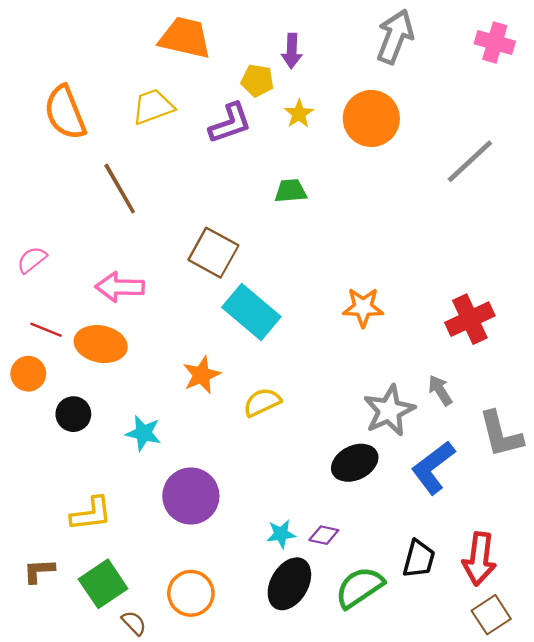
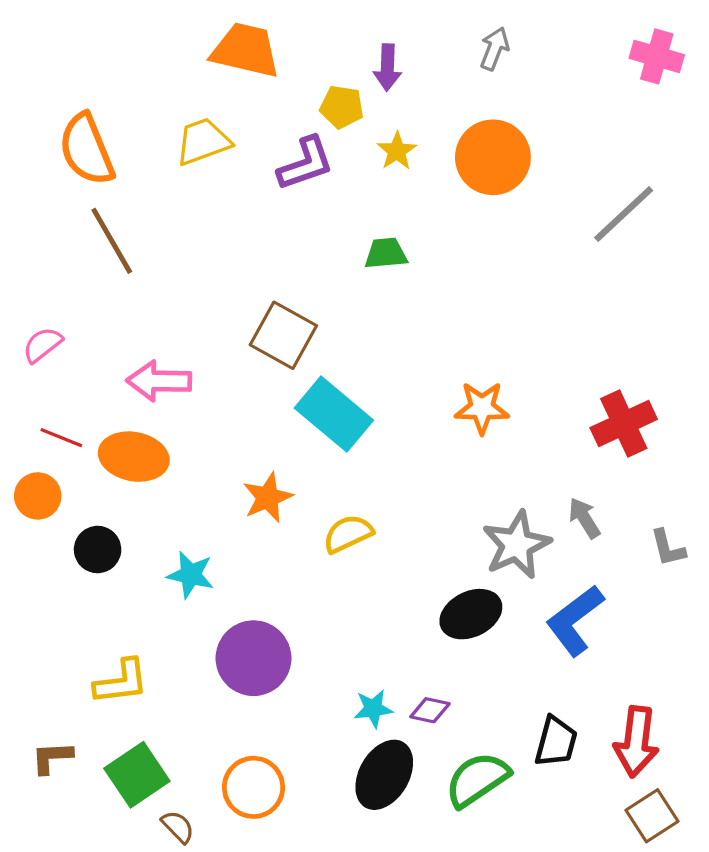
gray arrow: (395, 37) -> (495, 49), moved, size x0.6
brown line: (120, 189) -> (112, 241), moved
gray L-shape: (501, 434) -> (668, 548), moved, size x0.6

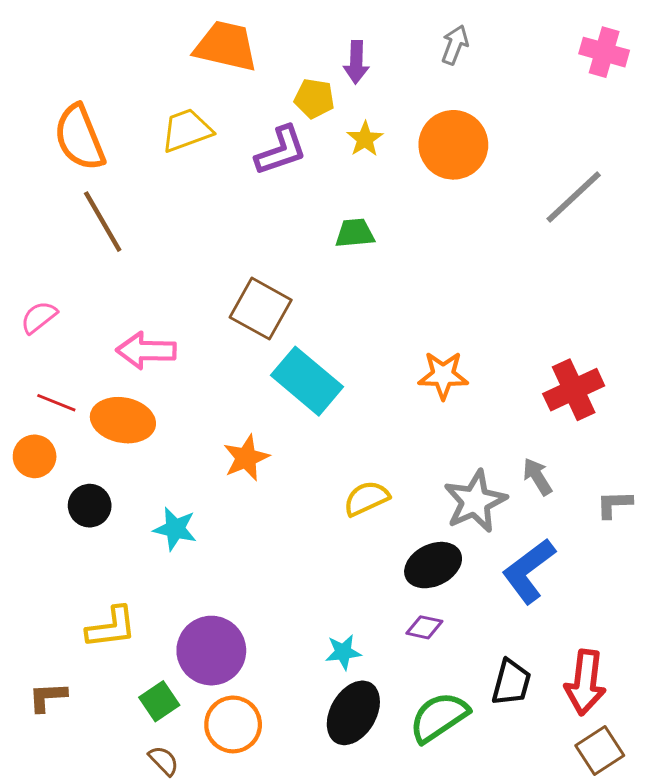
yellow semicircle: (348, 534) -> (366, 498), moved
gray L-shape: (668, 548) -> (614, 504), turned 102
purple circle: (253, 658) -> (211, 651), moved
purple diamond: (430, 710) -> (424, 627), moved
green square: (137, 775) -> (159, 701), moved, size x0.7

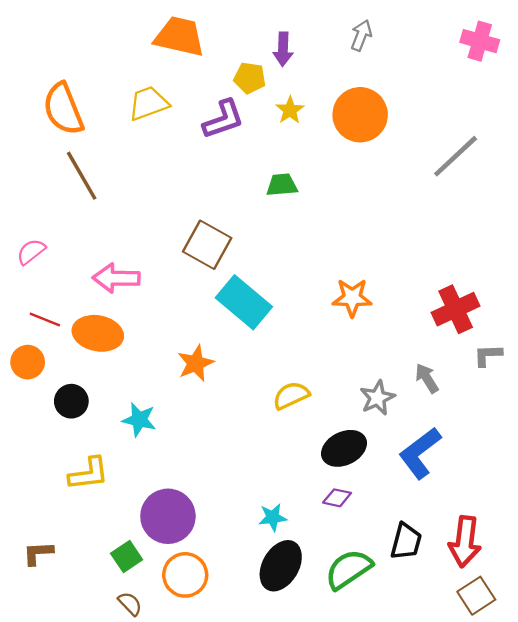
gray star: (475, 501) -> (377, 398), size x0.7
gray L-shape: (614, 504) -> (488, 355), moved
yellow L-shape: (111, 627) -> (89, 474), moved

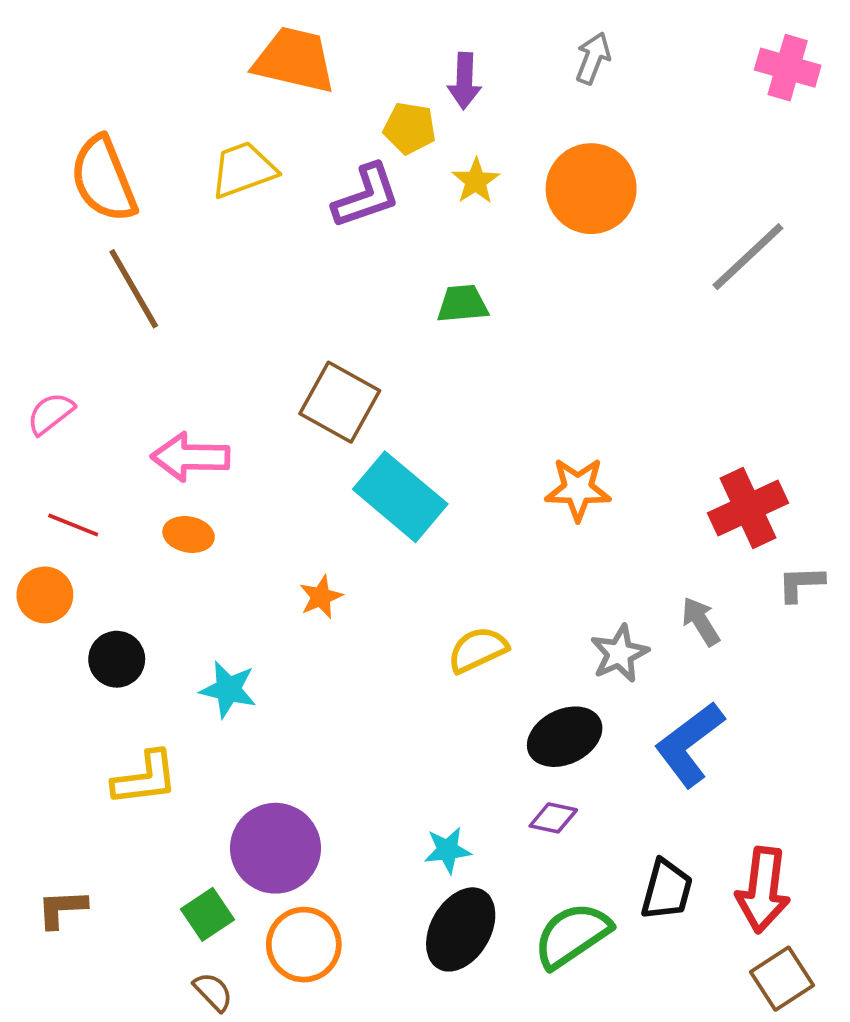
orange ellipse: (98, 333) -> (189, 534), moved, size x0.6
orange star: (196, 363) -> (321, 597), size x0.7

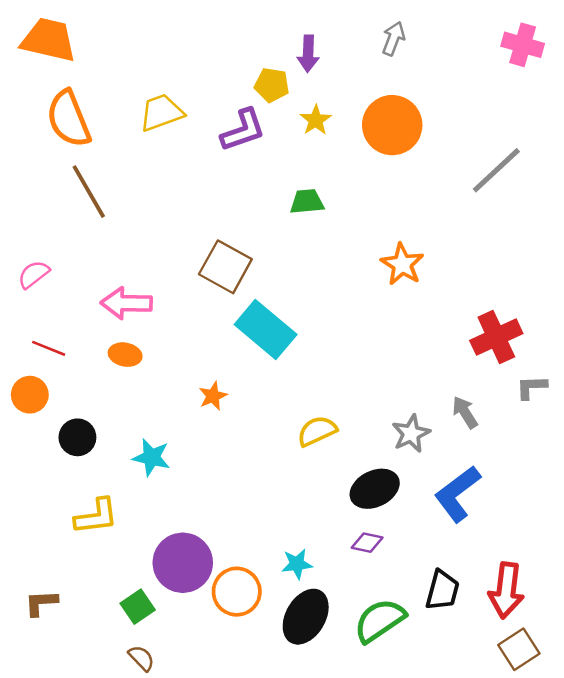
orange trapezoid: (294, 60) -> (49, 40), moved
orange star: (578, 489) -> (402, 264), moved, turned 30
orange circle: (304, 945) -> (237, 592), moved

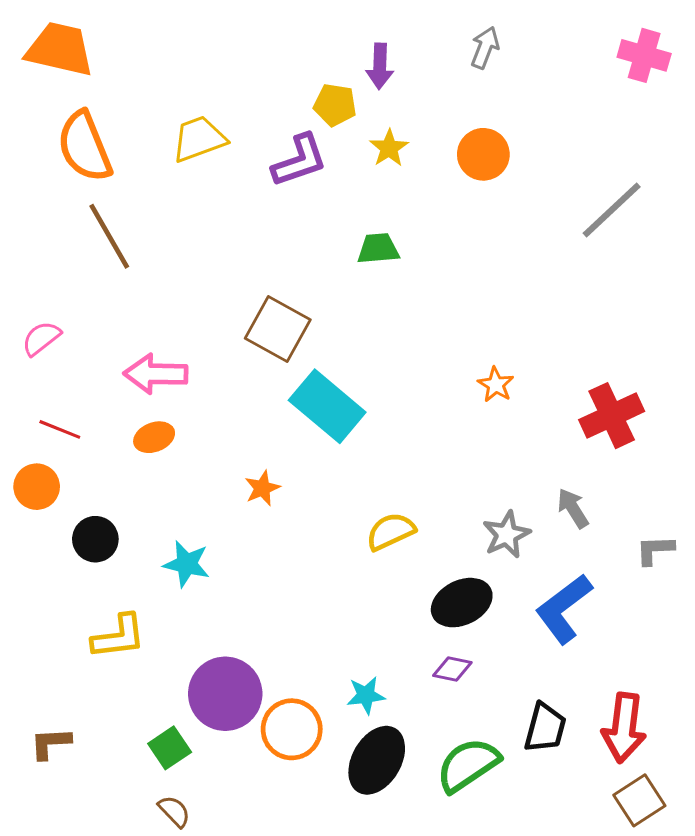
orange circle: (392, 125) -> (483, 154), size x0.7
orange star: (402, 264) -> (496, 385), moved, size x0.7
orange ellipse: (125, 355) -> (154, 437), turned -32
gray L-shape: (531, 387) -> (655, 550), moved

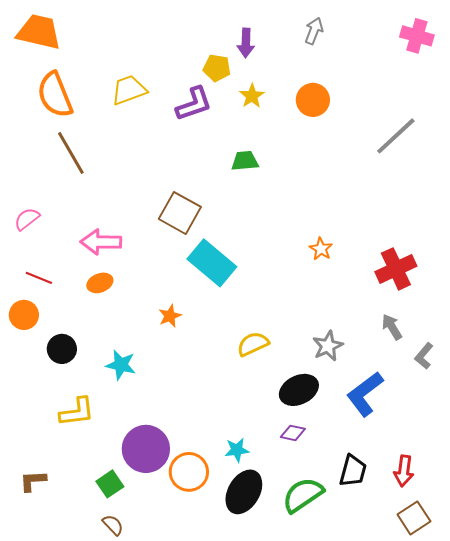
gray arrow: (573, 508) -> (392, 327), moved
gray L-shape: (655, 550) -> (424, 356), turned -48
red arrow: (624, 728) -> (404, 471), size x0.7

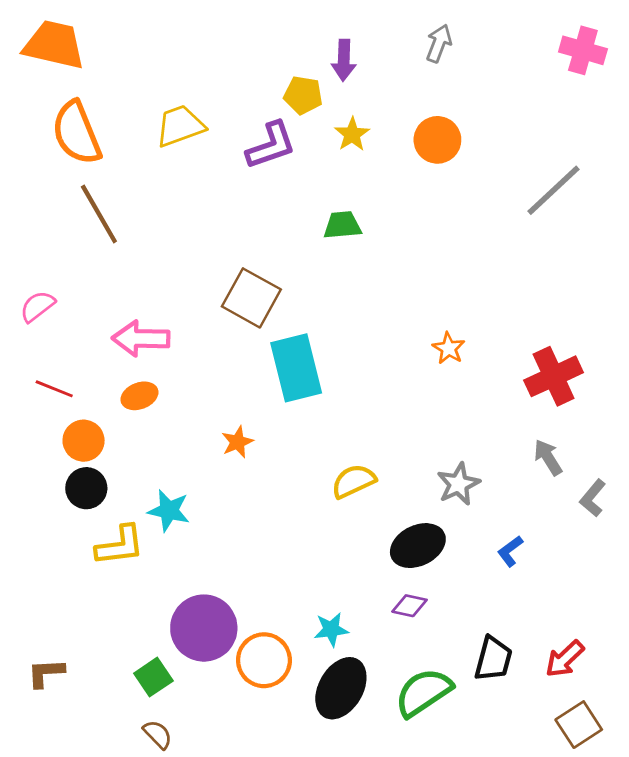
cyan rectangle: (212, 263) -> (296, 368), turned 36
orange circle: (24, 315) -> (84, 441), moved
blue L-shape: (365, 394) -> (510, 551), size x0.5
yellow L-shape: (77, 412) -> (120, 546), moved
red arrow: (404, 471) -> (565, 659), turned 40

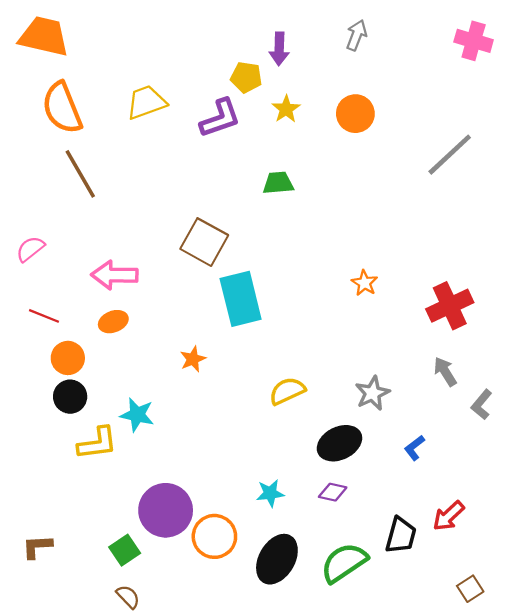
cyan star: (331, 629) -> (270, 493), moved
red arrow: (565, 659) -> (449, 516), moved
brown square: (579, 725) -> (470, 589), size x0.7

